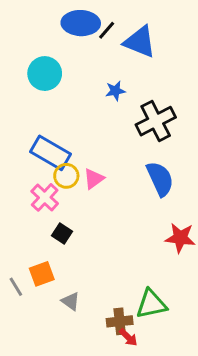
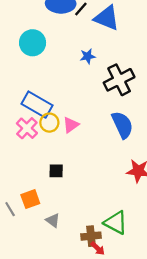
pink cross: (45, 197) -> (27, 128), moved
black square: (62, 234) -> (56, 171), moved, turned -32
green triangle: (151, 304) -> (116, 223), turned 40

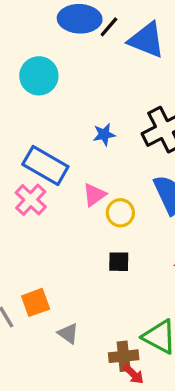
blue star: (88, 56) -> (104, 135), moved
yellow circle: (49, 123) -> (120, 213), moved
black square: (56, 171) -> (119, 262), moved

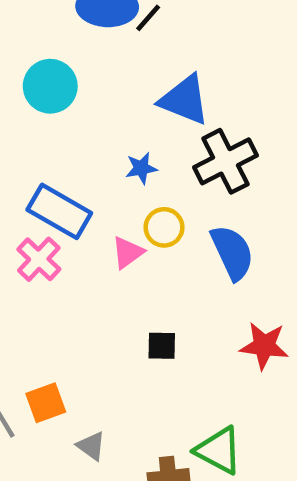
blue triangle: (146, 40) -> (185, 100), moved
yellow circle: (120, 213) -> (164, 227), moved

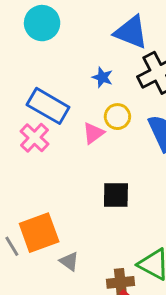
blue star: (141, 168) -> (102, 77), turned 30
black square: (162, 346) -> (116, 195), size x1.4
orange square: (46, 403) -> (39, 233), size x1.5

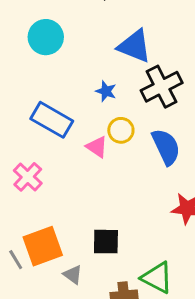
pink triangle: (93, 133) -> (97, 147), turned -50
pink cross: (35, 138) -> (28, 177), moved
black square: (116, 195) -> (106, 242), moved

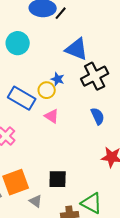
yellow circle: (121, 130) -> (47, 90), moved
blue semicircle: (166, 147) -> (98, 116), size x0.7

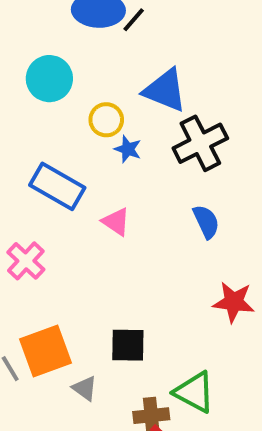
yellow circle: (47, 90) -> (106, 120), moved

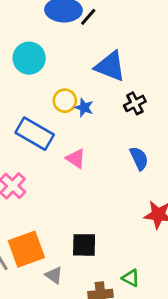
yellow circle: (106, 120) -> (65, 101), moved
black cross: (200, 143) -> (135, 103), size x0.6
green triangle: (194, 392) -> (131, 278), size x0.6

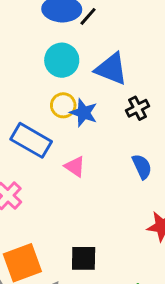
cyan circle: (29, 58) -> (62, 60), moved
blue star: (84, 108) -> (84, 113), size x1.4

